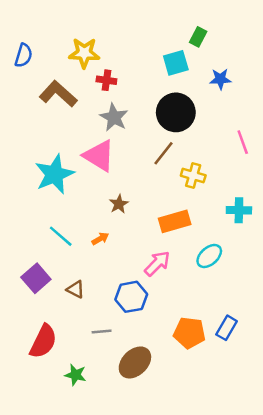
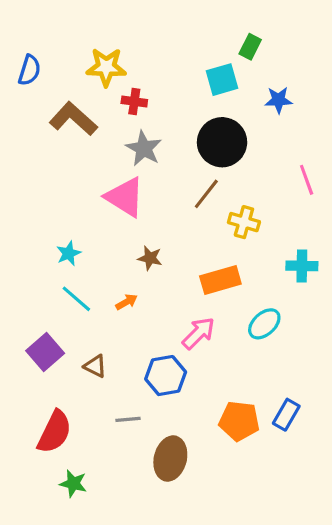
cyan star: (54, 174) -> (69, 253), moved, size x0.5
brown star: (119, 204) -> (150, 258), turned -30
brown ellipse: (135, 362) -> (170, 459), turned -32
green star: (76, 375) -> (73, 484), moved

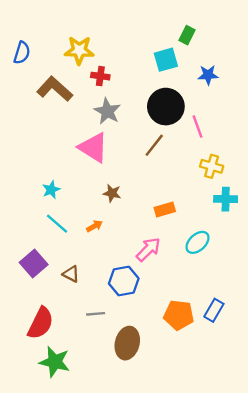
pink line: (307, 180) -> (198, 126), moved
yellow cross: (244, 222) -> (212, 166), moved
orange rectangle: (220, 280) -> (165, 210), size x0.7
green star: (73, 484) -> (55, 362), size x1.5

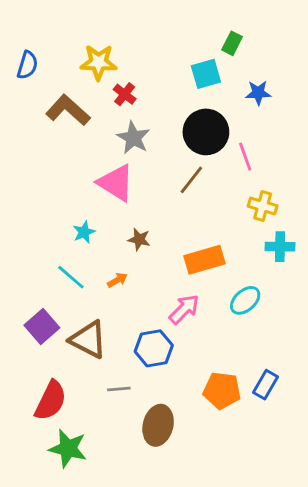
red cross: (100, 76) -> (125, 94), turned 30
cyan star: (51, 190) -> (84, 232), moved
orange rectangle: (165, 210) -> (205, 260), size x1.5
brown triangle: (71, 274) -> (88, 340), size x1.8

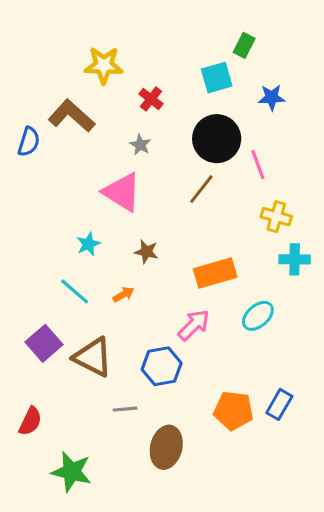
blue semicircle: (27, 65) -> (29, 142), moved
red cross: (125, 94) -> (151, 99), moved
gray star: (133, 138) -> (140, 145), size x0.6
red semicircle: (51, 401) -> (30, 421), moved, size x0.7

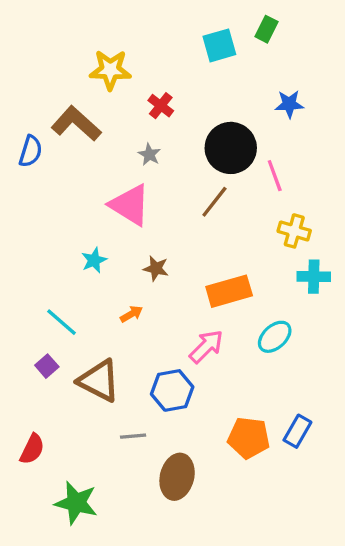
green rectangle: (244, 45) -> (267, 29), moved
cyan square: (217, 78) -> (219, 45), moved
cyan line: (75, 291) -> (61, 322), moved
purple square: (44, 343) -> (47, 366), size x0.6

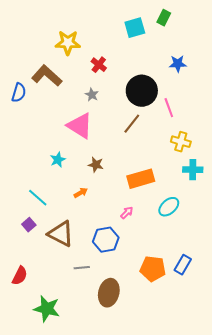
pink arrow: (206, 347) -> (127, 213), size x0.6

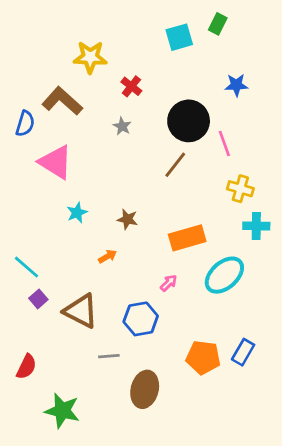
pink triangle: (80, 126) -> (56, 162), moved
cyan line: (38, 198) -> (26, 267), moved
cyan ellipse: (169, 207) -> (224, 275), size x1.4

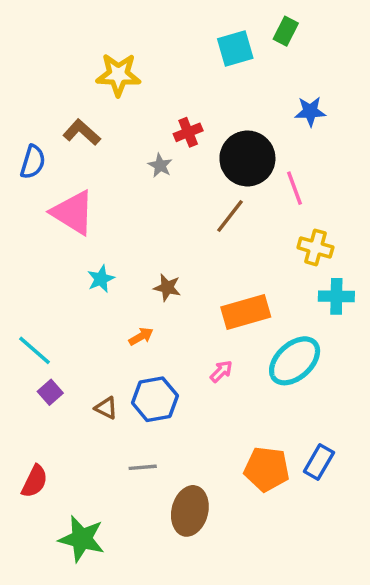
red cross: (131, 86) -> (188, 132), moved, turned 30
brown L-shape: (62, 101) -> (82, 132), size x0.7
brown triangle: (81, 311) -> (106, 408), size x0.5
blue hexagon: (141, 319) -> (155, 399), moved

